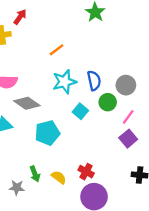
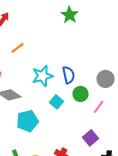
orange line: (56, 50) -> (18, 48), moved
gray circle: (126, 85) -> (106, 79), moved
purple square: (128, 139) -> (90, 138), moved

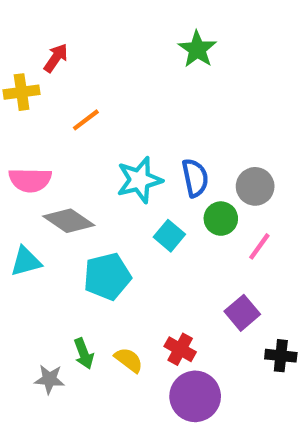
gray circle: (106, 79) -> (255, 186), moved

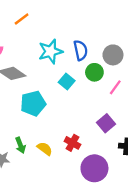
purple circle: (195, 396) -> (94, 168), moved

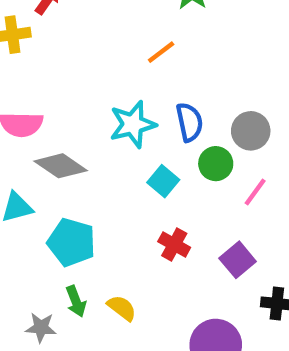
orange line: (22, 19) -> (161, 52), moved
cyan pentagon: (33, 104) -> (71, 242), moved, turned 30
red cross: (72, 143) -> (174, 244), moved

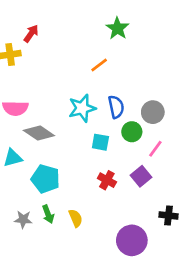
cyan square: (163, 181) -> (100, 142), turned -30
purple square: (238, 260) -> (141, 176), moved
yellow semicircle: (122, 308) -> (76, 218), turned 30
gray star: (41, 328) -> (23, 219), moved

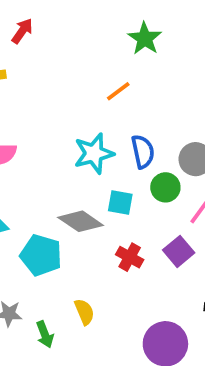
red arrow: (31, 34) -> (22, 31), moved
gray diamond: (39, 133) -> (81, 221), moved
green arrow: (48, 214) -> (45, 334), moved

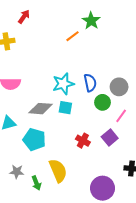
orange line: (118, 91) -> (73, 36), moved
cyan square: (120, 202) -> (65, 108), moved
gray diamond: (81, 221) -> (40, 109), moved, turned -30
yellow semicircle: (84, 312) -> (58, 171), size x1.6

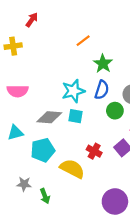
green star: (91, 21) -> (103, 64), moved
blue semicircle: (90, 83) -> (102, 90), turned 30
cyan pentagon: (34, 140) -> (43, 150), turned -30
yellow semicircle: (58, 171) -> (72, 169), moved, turned -40

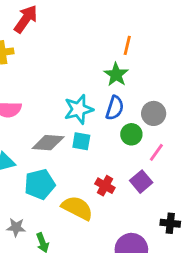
red arrow: (32, 20) -> (26, 19), size x1.5
orange line: (83, 41) -> (127, 45), moved, turned -40

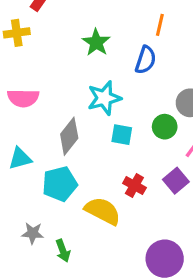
green star: (116, 75) -> (96, 42), moved
blue semicircle: (115, 108) -> (146, 60), moved
cyan square: (81, 141) -> (122, 135), moved
gray diamond: (48, 143) -> (69, 136), turned -56

